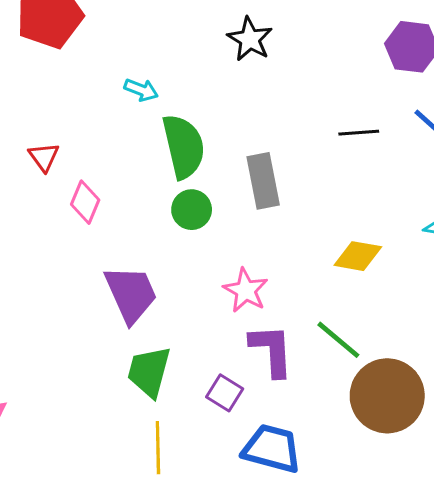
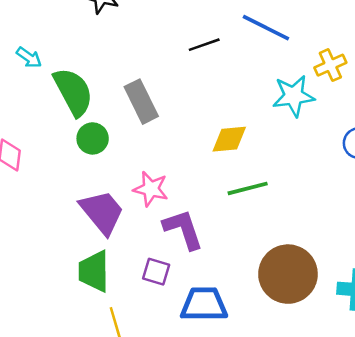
cyan arrow: (141, 90) -> (29, 58), turned 30
purple trapezoid: (131, 294) -> (102, 212), moved
green line: (338, 340) -> (248, 188), moved, turned -39
brown circle: (387, 396) -> (288, 274), moved

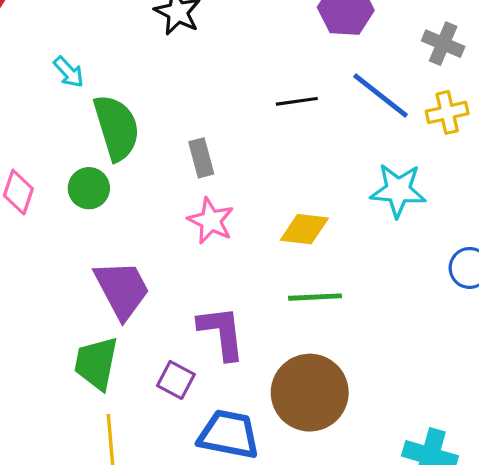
yellow cross: (330, 65) -> (447, 112), moved
gray rectangle: (141, 102) -> (201, 158), size x0.7
green circle: (93, 138) -> (89, 188), moved
pink star: (151, 189) -> (211, 221), moved
brown circle: (288, 274) -> (310, 393), moved

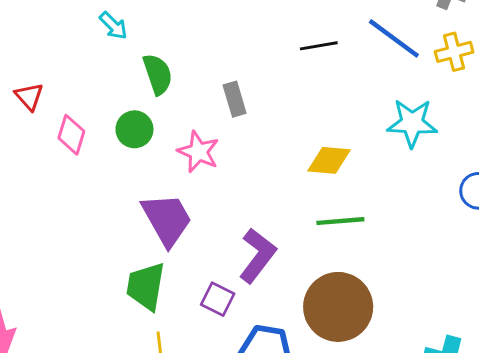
green semicircle: (116, 128) -> (158, 74), size x0.7
pink star: (211, 221) -> (198, 152), moved
purple L-shape: (222, 333) -> (258, 255), turned 46

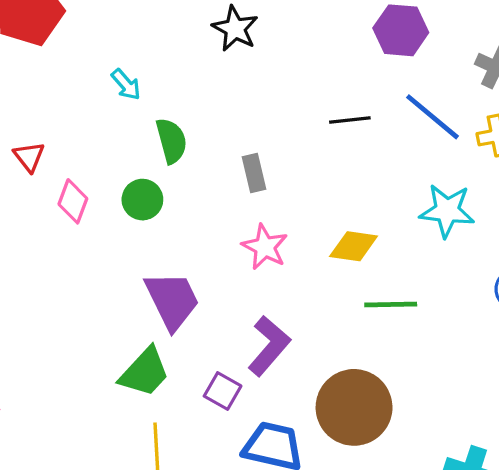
pink star: (198, 152) -> (265, 247), moved
green line: (340, 221) -> (391, 304), moved
green trapezoid: (146, 286) -> (145, 372), turned -150

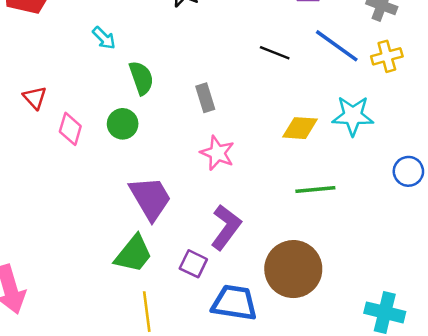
black line: (350, 120) -> (275, 53), turned 32
yellow diamond: (354, 246) -> (300, 128), moved

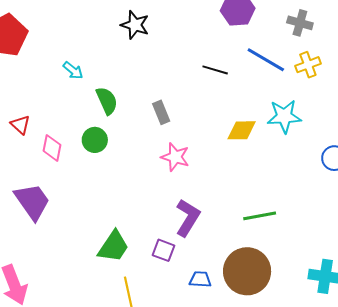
green line: (315, 189) -> (260, 216), moved
purple trapezoid: (150, 198) -> (32, 201), moved
brown circle: (293, 269) -> (247, 271), moved
blue trapezoid: (234, 303) -> (200, 279), size x0.6

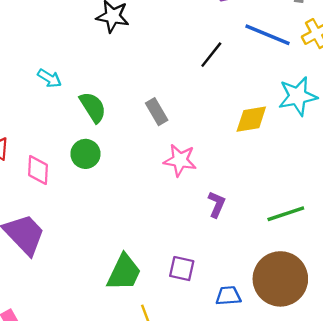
black line: (215, 70) -> (211, 55), turned -60
purple L-shape: (188, 218) -> (217, 204), moved, size x0.6

